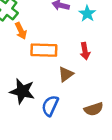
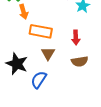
brown triangle: (66, 74) -> (48, 54), moved, turned -32
brown semicircle: (94, 109) -> (80, 61), moved

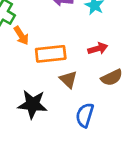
red arrow: (76, 38) -> (98, 49), turned -88
blue semicircle: (39, 80) -> (85, 115), moved

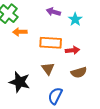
orange arrow: (21, 35) -> (20, 32), turned 112
orange rectangle: (51, 54) -> (51, 43), moved

